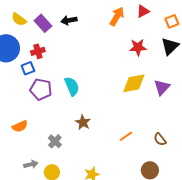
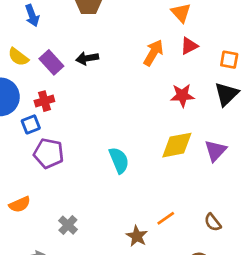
orange square: (172, 21) -> (229, 60), turned 32
cyan semicircle: (72, 86) -> (119, 160), moved
brown star: (83, 122) -> (137, 236), moved

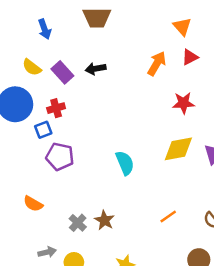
orange semicircle: (20, 204) -> (33, 204), turned 54
brown star: (137, 236) -> (104, 220), moved

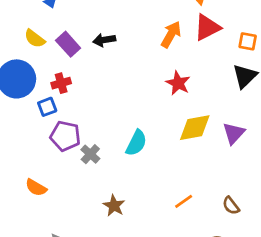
red triangle: (190, 57) -> (207, 27), size x1.5
red star: (183, 103) -> (178, 83), moved, turned 30
cyan semicircle: (125, 163) -> (136, 143), turned 50
gray cross: (78, 223) -> (90, 154), moved

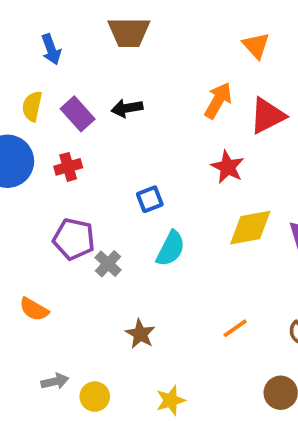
red triangle: (207, 27) -> (267, 116), moved
yellow semicircle: (35, 39) -> (32, 106), turned 65
blue square: (47, 107) -> (150, 199), moved

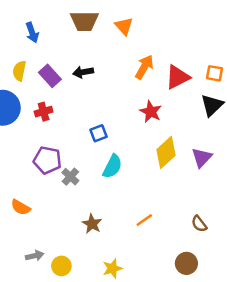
orange triangle: (256, 46) -> (124, 26), moved
yellow diamond: (250, 228) -> (166, 152), turned -32
orange line: (235, 328) -> (144, 220), moved

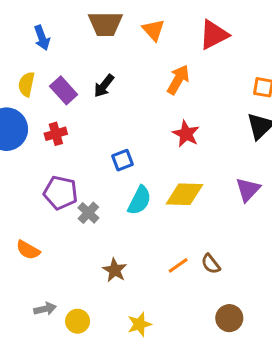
black arrow: (83, 72) -> (104, 86), turned -42
red triangle: (177, 77) -> (214, 35), moved
yellow diamond: (166, 152) -> (184, 194), moved, turned 44
brown semicircle: (199, 224) -> (211, 264), moved

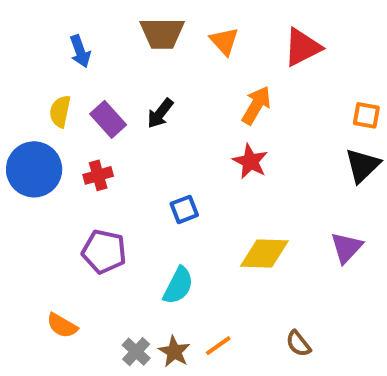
red star: (186, 134) -> (250, 161), moved
cyan semicircle: (139, 200) -> (178, 286), moved
gray cross: (88, 213) -> (136, 352), moved
orange line: (178, 265) -> (218, 346), moved

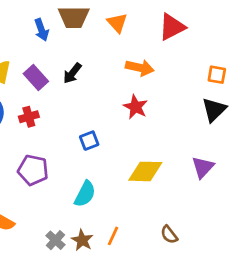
blue arrow: (80, 51) -> (41, 30), moved
orange arrow: (256, 105) -> (140, 68), turned 72
orange line: (218, 346) -> (113, 236), turned -30

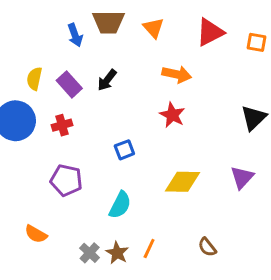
orange square: (217, 75) -> (257, 42), moved

